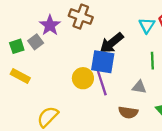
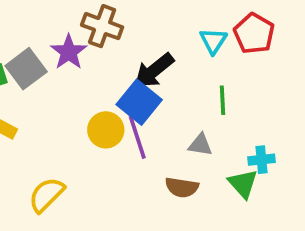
purple star: (50, 25) -> (69, 52), moved
gray square: (36, 42) -> (26, 69), size x1.5
blue square: (103, 62) -> (139, 102), turned 30

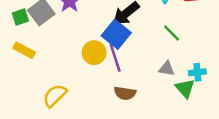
green line: (223, 100) -> (172, 33), turned -42
gray triangle: (200, 145) -> (167, 69), moved
brown semicircle: (182, 187) -> (125, 93), moved

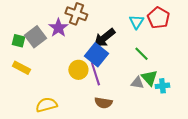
green square: (20, 17) -> (18, 41), turned 32
green triangle: (185, 88) -> (149, 78), moved
yellow semicircle: (55, 96) -> (46, 105), turned 30

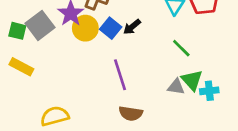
black arrow: (104, 38) -> (132, 27), size x0.6
blue square: (96, 55) -> (111, 28), moved, size x0.7
yellow circle: (78, 70) -> (85, 28), moved

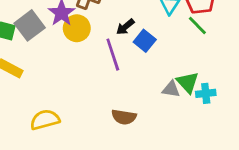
blue square: (111, 28) -> (145, 41), moved
green line: (181, 48) -> (197, 25), moved
purple line: (120, 75) -> (113, 55), moved

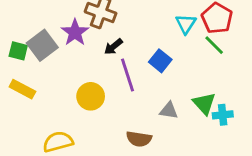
black arrow: (125, 27) -> (113, 47), moved
yellow circle: (77, 28) -> (91, 96), moved
gray triangle: (171, 89) -> (169, 111), moved

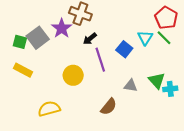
cyan triangle: (186, 24) -> (145, 38), moved
brown semicircle: (139, 139) -> (109, 107), turned -60

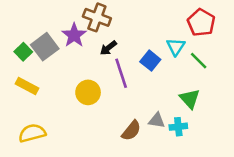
green line: (164, 38) -> (199, 61), moved
green square: (20, 42) -> (23, 52), turned 32
gray triangle: (131, 86) -> (157, 120), moved
cyan cross: (170, 89) -> (178, 127), moved
yellow semicircle: (49, 109) -> (32, 133), moved

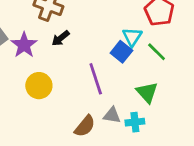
purple star: (74, 35) -> (24, 45), moved
blue square: (150, 61) -> (121, 52), moved
purple line: (121, 73) -> (96, 79), moved

